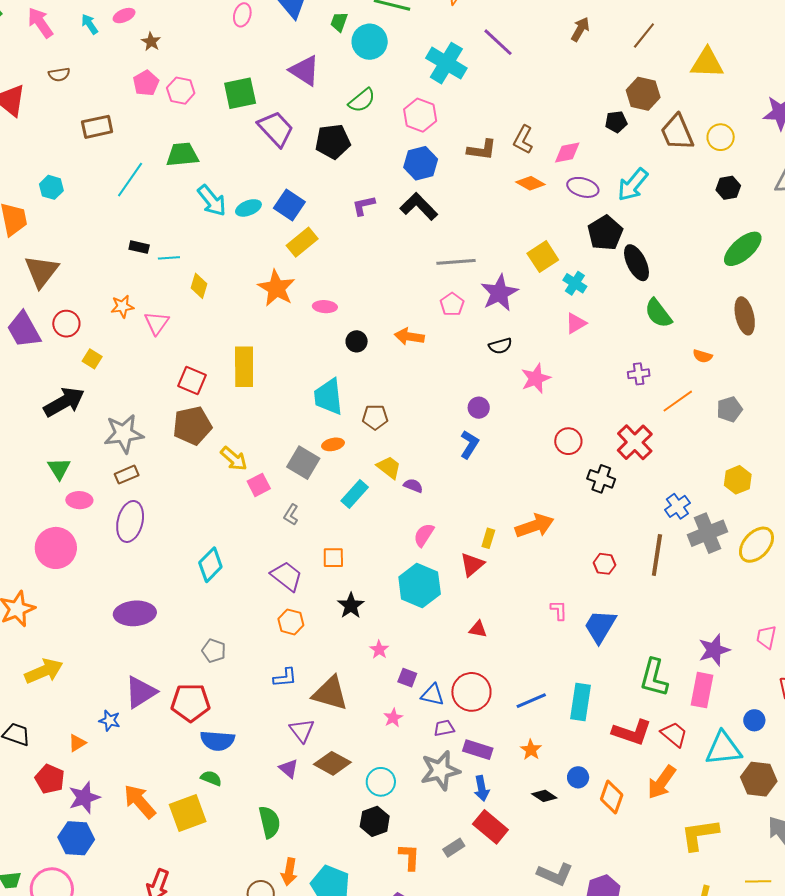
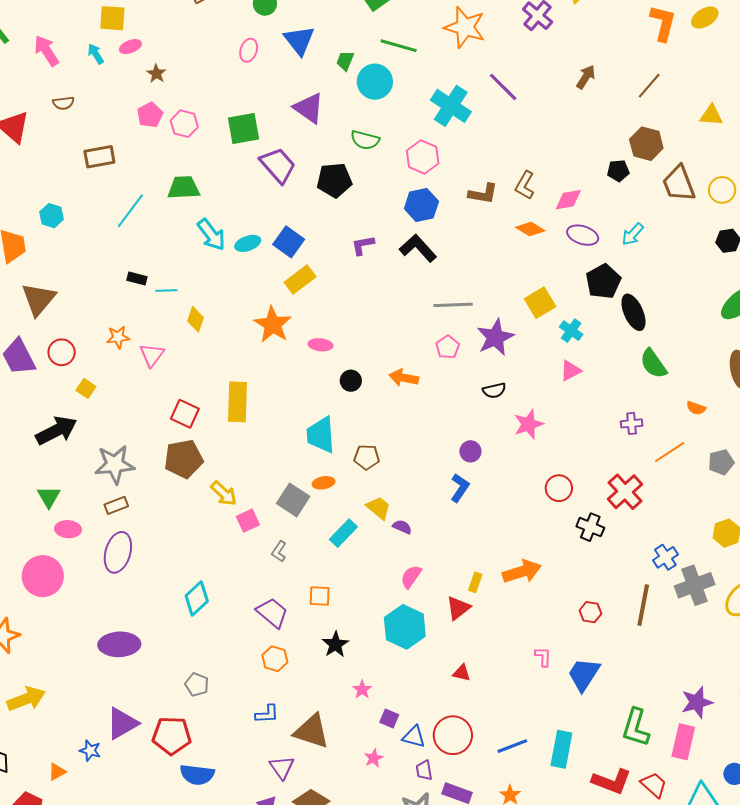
yellow triangle: (707, 63) -> (711, 115), size x0.7
green semicircle: (362, 100) -> (365, 140), turned 52
cyan arrow: (633, 185) -> (633, 234), size x0.7
purple trapezoid: (444, 728) -> (424, 770), turned -90

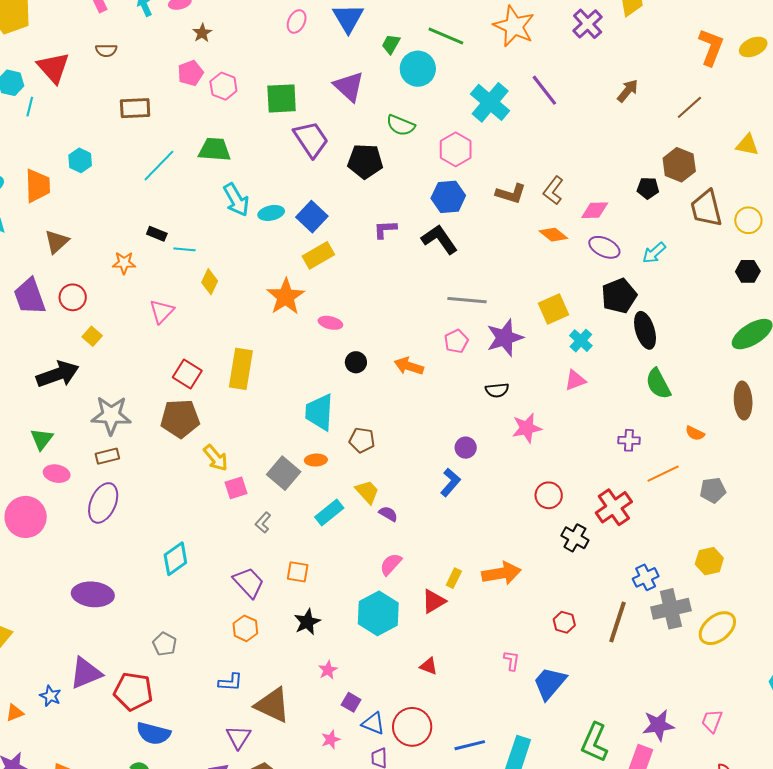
brown triangle: (39, 299) -> (57, 242), size x0.7
orange star: (118, 337) -> (124, 263), moved

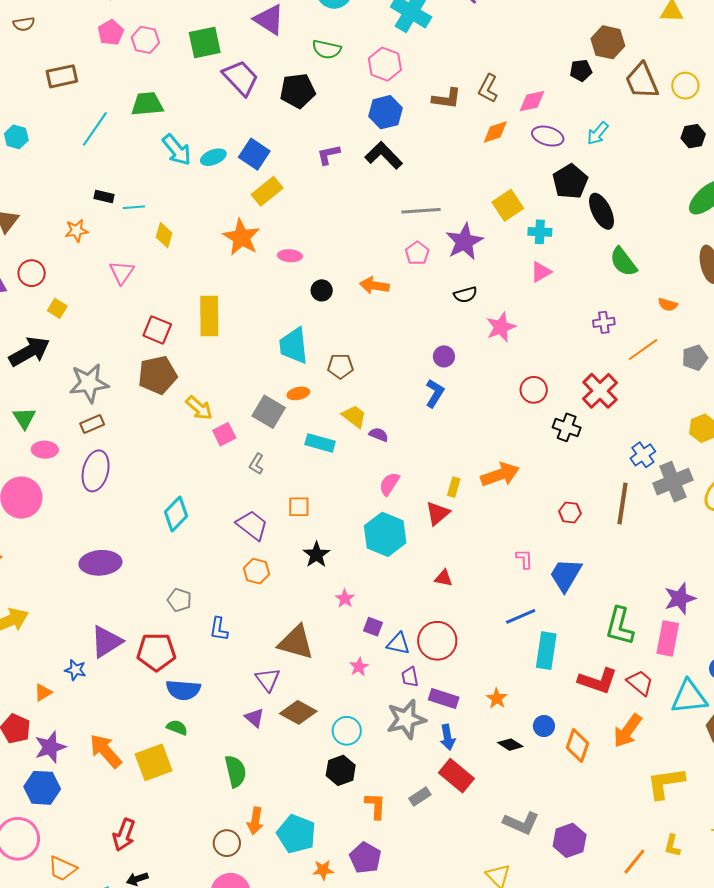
orange diamond: (553, 235) -> (495, 132), turned -48
cyan cross: (581, 341) -> (540, 232), turned -30
cyan rectangle: (329, 512) -> (320, 443), turned 64
blue L-shape: (230, 682) -> (219, 629), moved, turned 105
blue line: (470, 745) -> (521, 616), moved

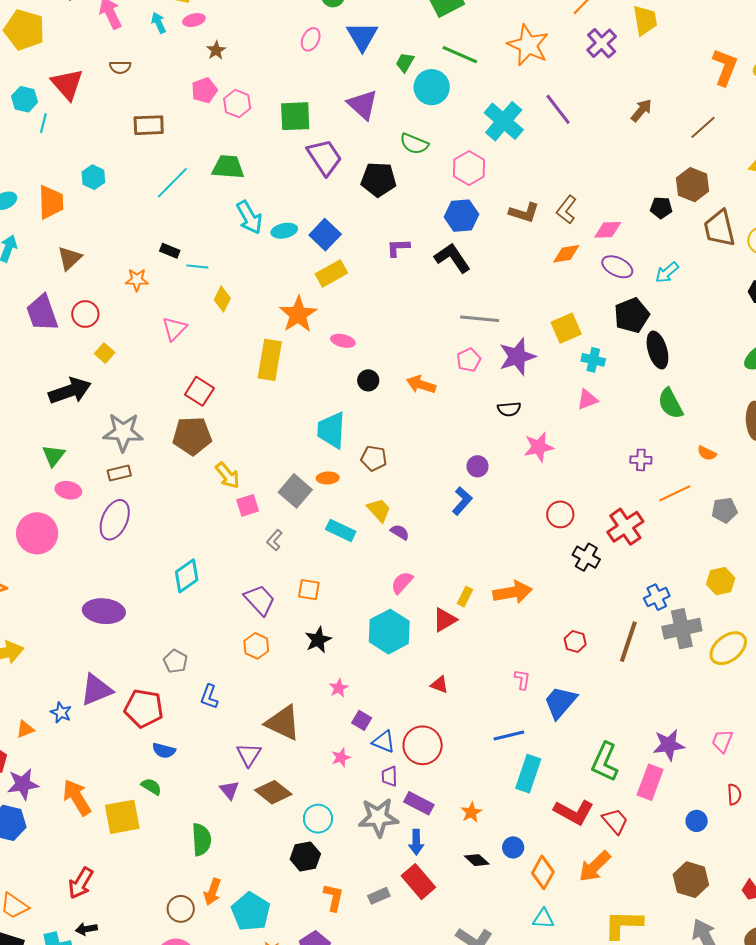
yellow rectangle: (209, 316) -> (270, 360), moved
blue semicircle: (183, 690) -> (164, 751), size x0.7
cyan triangle: (689, 697) -> (543, 919), moved, size x0.6

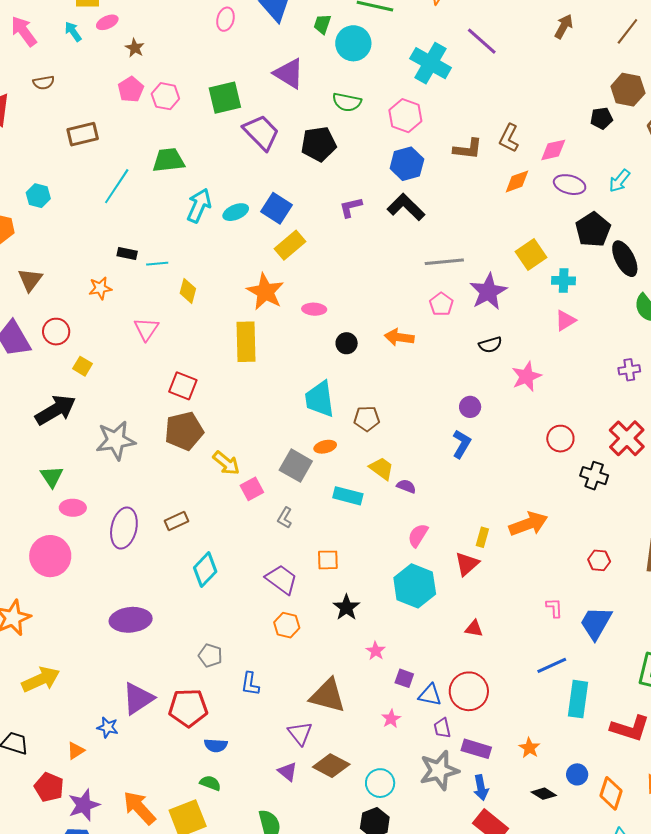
cyan arrow: (249, 217) -> (199, 206), turned -116
brown rectangle: (119, 473) -> (176, 521), moved

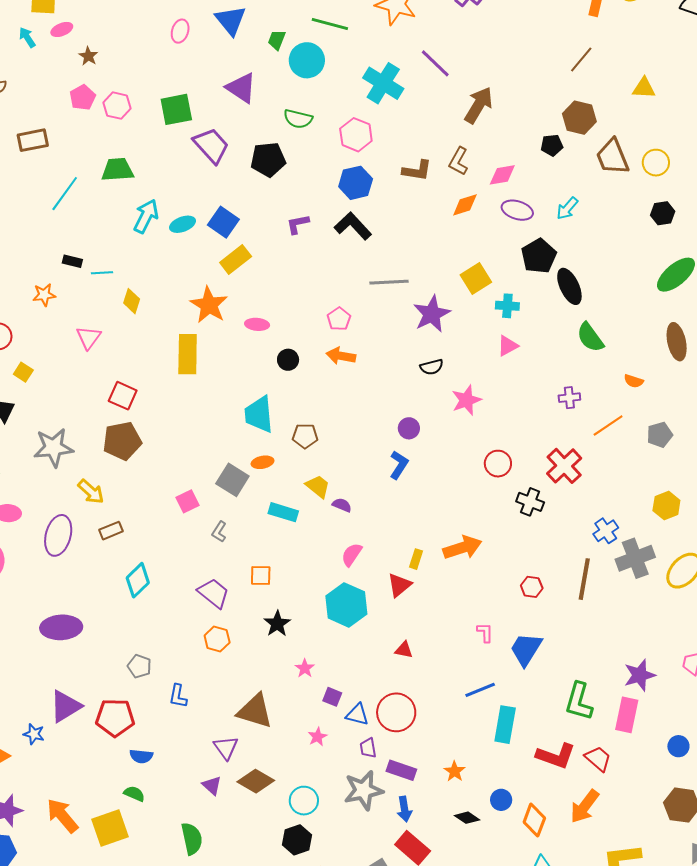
brown arrow: (564, 26) -> (479, 105), moved, size x1.5
pink pentagon: (441, 304) -> (339, 319), moved
yellow arrow: (226, 463) -> (91, 492), moved

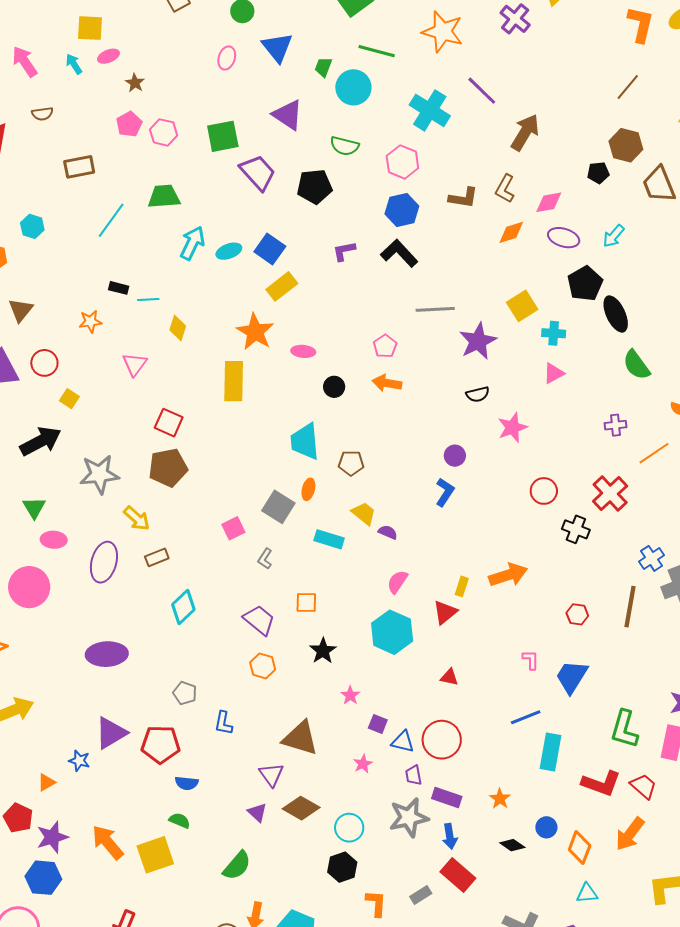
orange ellipse: (263, 462) -> (308, 489), turned -65
green semicircle: (192, 839) -> (237, 866), turned 52

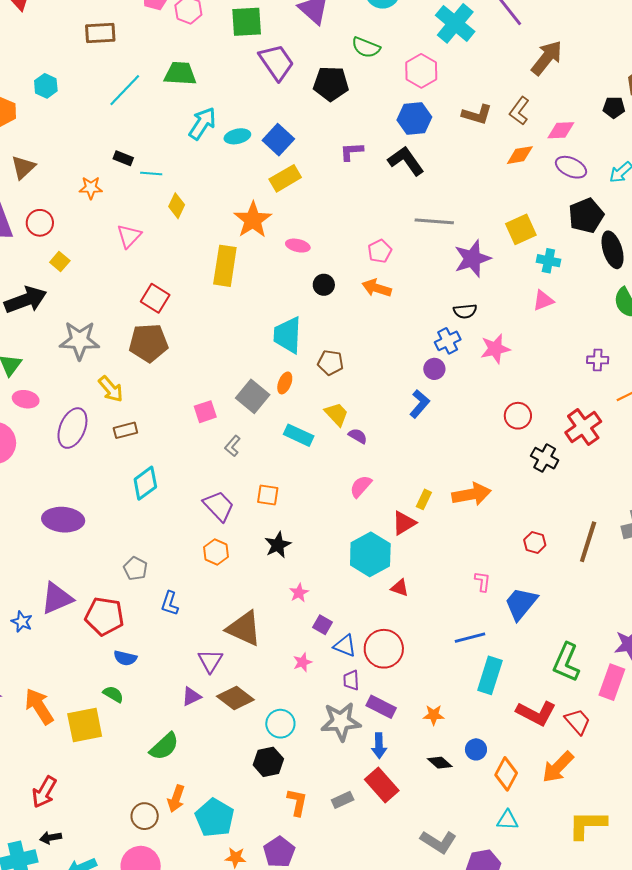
blue cross: (652, 558) -> (448, 341), moved
cyan hexagon: (392, 632) -> (370, 554), moved
orange star: (500, 799) -> (434, 715), turned 30
purple triangle: (257, 812) -> (191, 696), turned 45

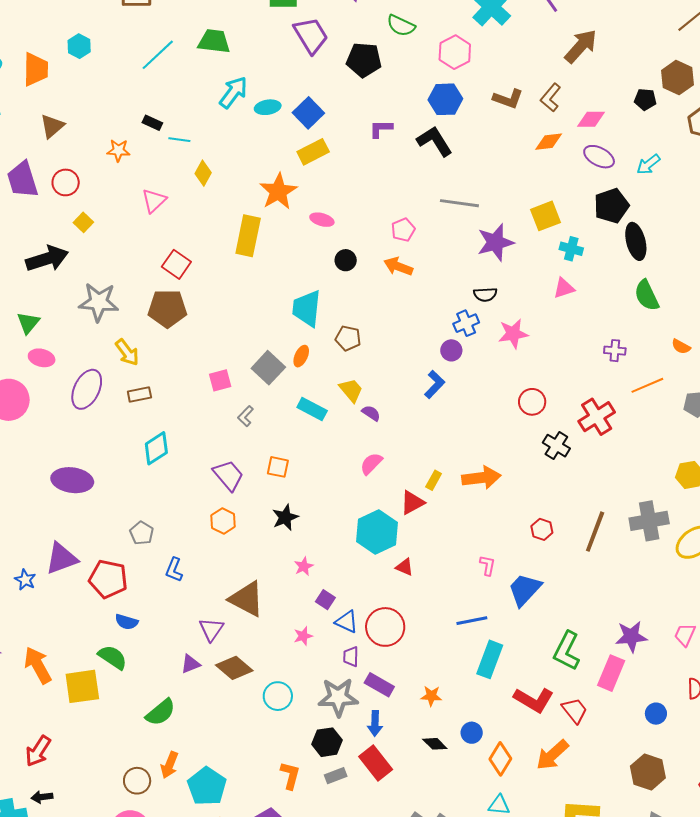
green semicircle: (113, 694) -> (113, 657), size x1.4
black hexagon: (268, 762) -> (327, 742), moved

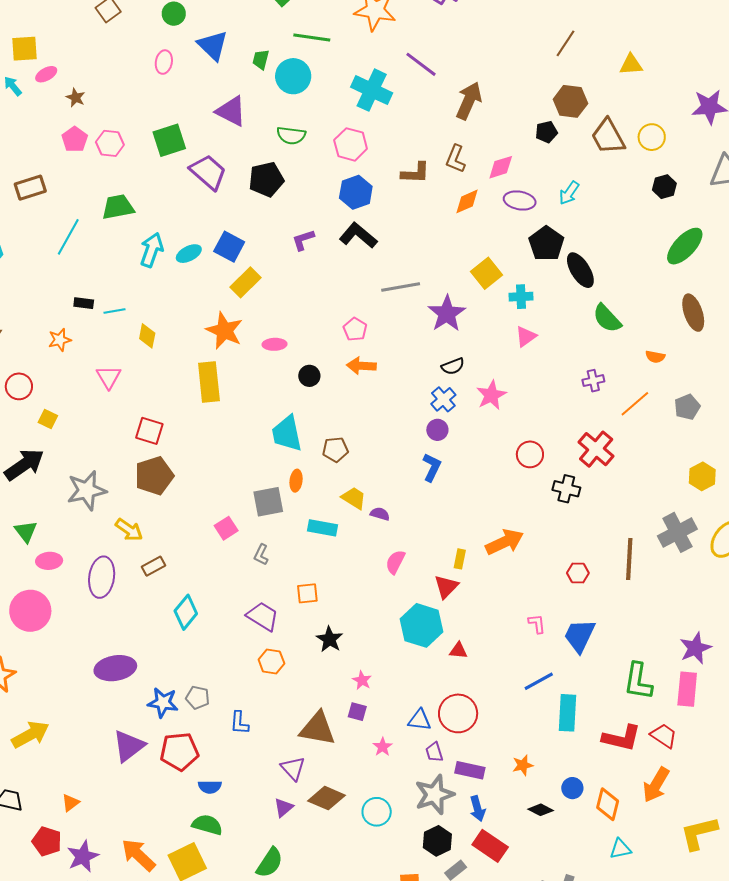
gray square: (268, 368) -> (268, 502), turned -36
blue star: (25, 580) -> (163, 703), moved, size x1.4
purple square: (325, 600) -> (357, 712), moved

